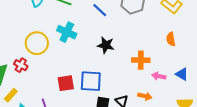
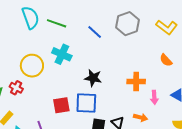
orange semicircle: (171, 39) -> (166, 60), turned -32
black star: (106, 45) -> (93, 78), moved
pink arrow: (159, 76) -> (154, 97), turned -104

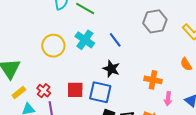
blue line: (95, 32) -> (115, 40), moved
red cross: (16, 88) -> (44, 91), moved

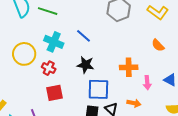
red cross: (44, 91) -> (49, 68), moved
blue square: (100, 92) -> (98, 89), moved

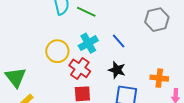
cyan cross: (54, 42) -> (88, 43), turned 30
red cross: (49, 68) -> (80, 68), size x1.5

